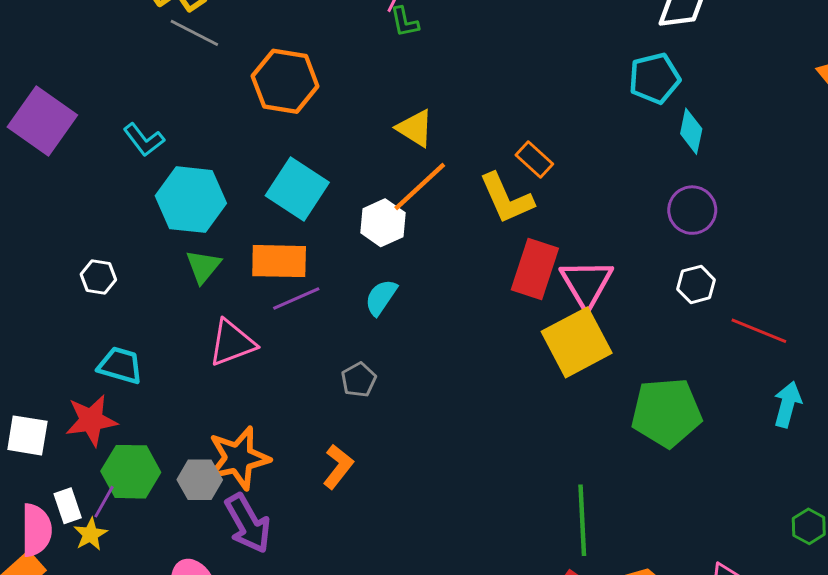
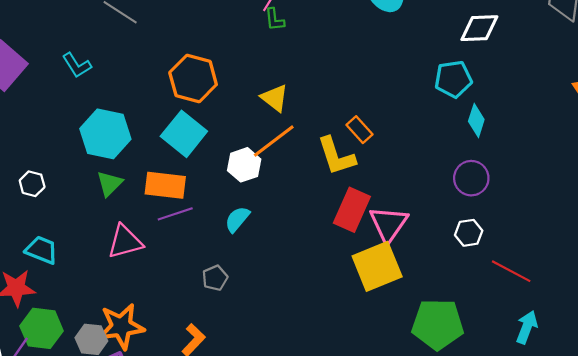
orange hexagon: (285, 81) -> (193, 79), moved
cyan L-shape: (144, 140) -> (77, 65), moved

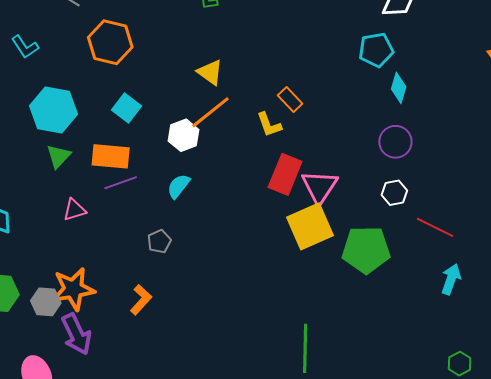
orange hexagon: (193, 79) -> (110, 42), moved
cyan square: (184, 134) -> (127, 108), size x0.7
yellow L-shape: (336, 156) -> (269, 125), size x0.7
pink triangle: (125, 242) -> (74, 210), size x0.7
green pentagon: (438, 324) -> (366, 250), moved

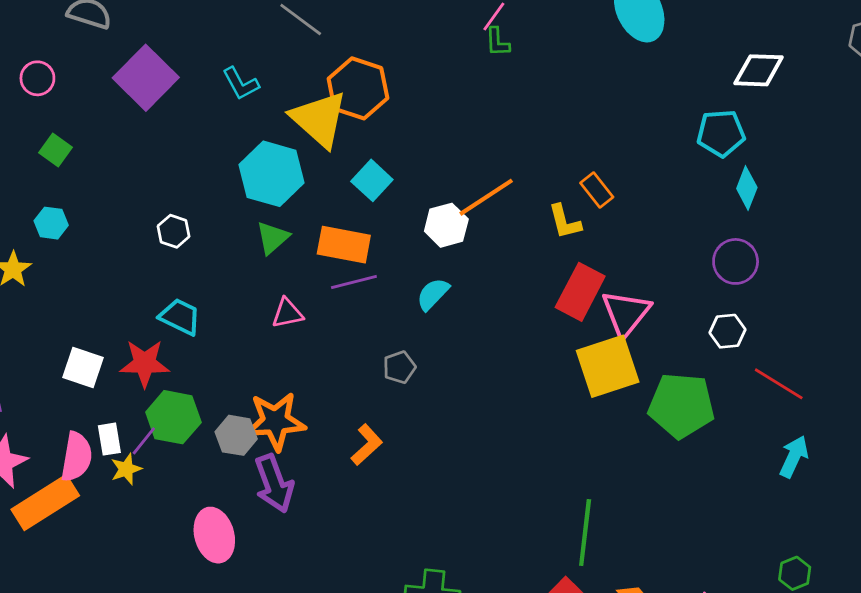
yellow triangle: (210, 72) -> (319, 119), moved, size x1.6

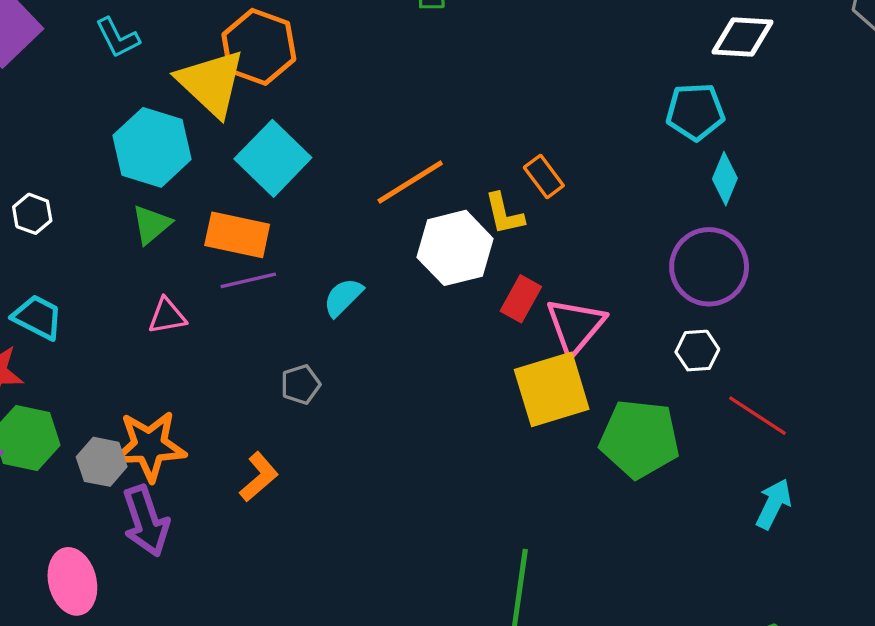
cyan square: (372, 180) -> (273, 158), size x1.5
white hexagon: (446, 225) -> (455, 248), moved, size x1.4
purple circle: (736, 261) -> (709, 267), size x1.4
red rectangle: (580, 292) -> (521, 299), size x0.7

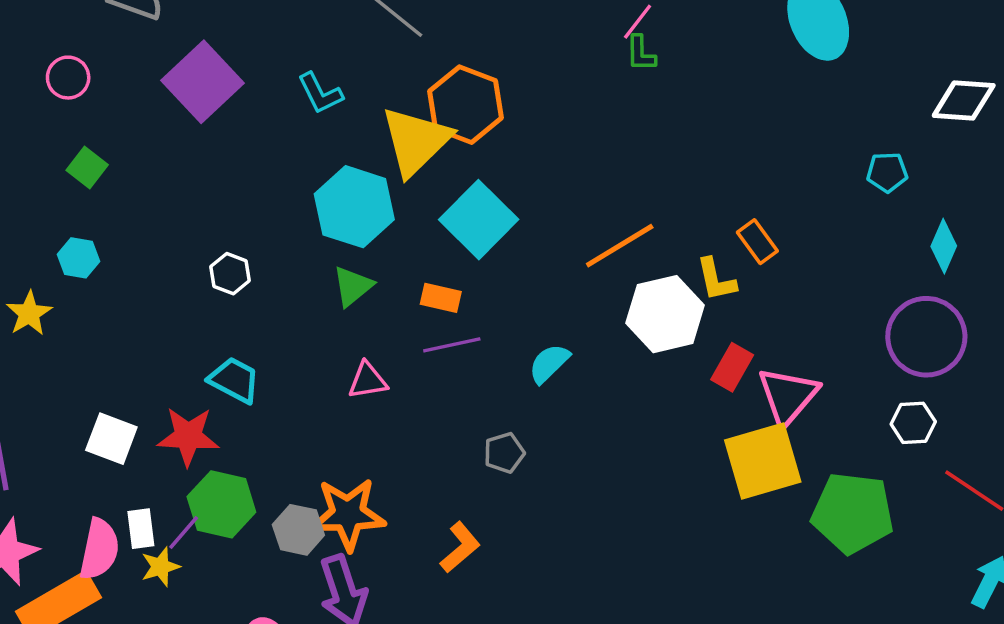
yellow triangle: (211, 83) -> (416, 141), turned 32
cyan pentagon: (695, 112) -> (887, 172), moved, size x0.7
orange rectangle: (237, 235) -> (441, 298), size x0.6

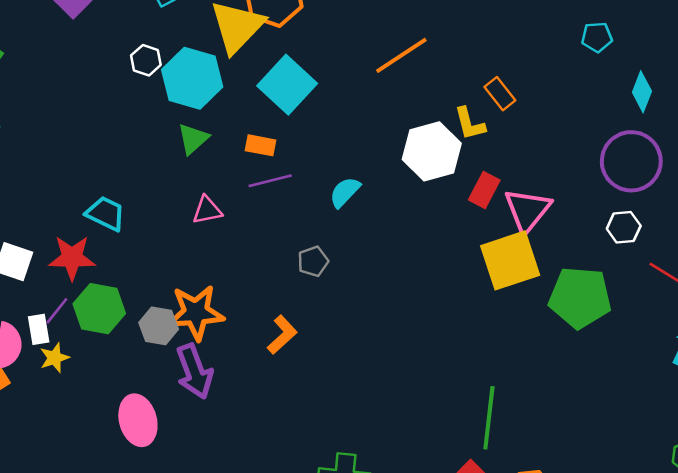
orange line: (620, 246) -> (401, 55), moved
white hexagon: (230, 274) -> (146, 60), moved
purple line: (184, 533) -> (57, 311), moved

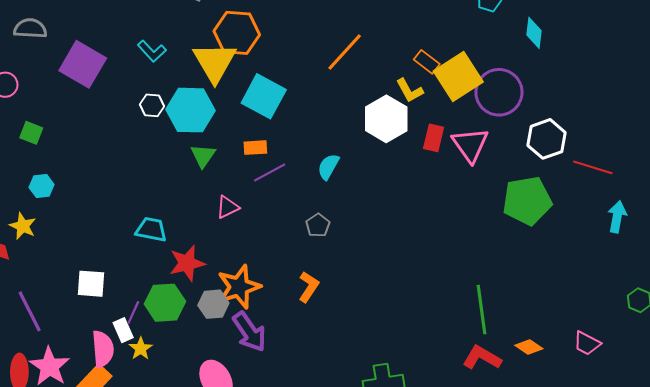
purple circle: (631, 161) -> (499, 92), moved
white hexagon: (624, 227) -> (546, 139), size x1.5
red star: (72, 258) -> (187, 263), moved
yellow square: (510, 260) -> (458, 77), moved

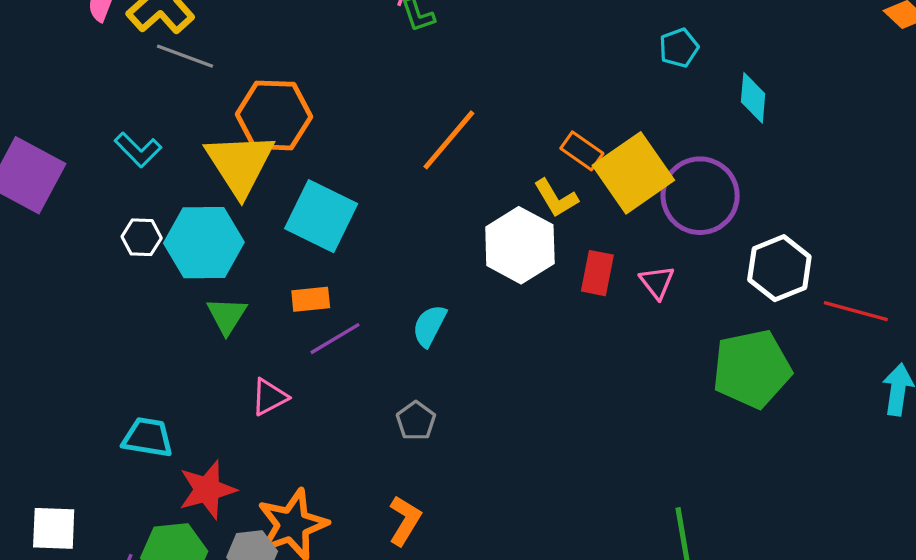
pink triangle: (470, 145) -> (657, 282), size x0.6

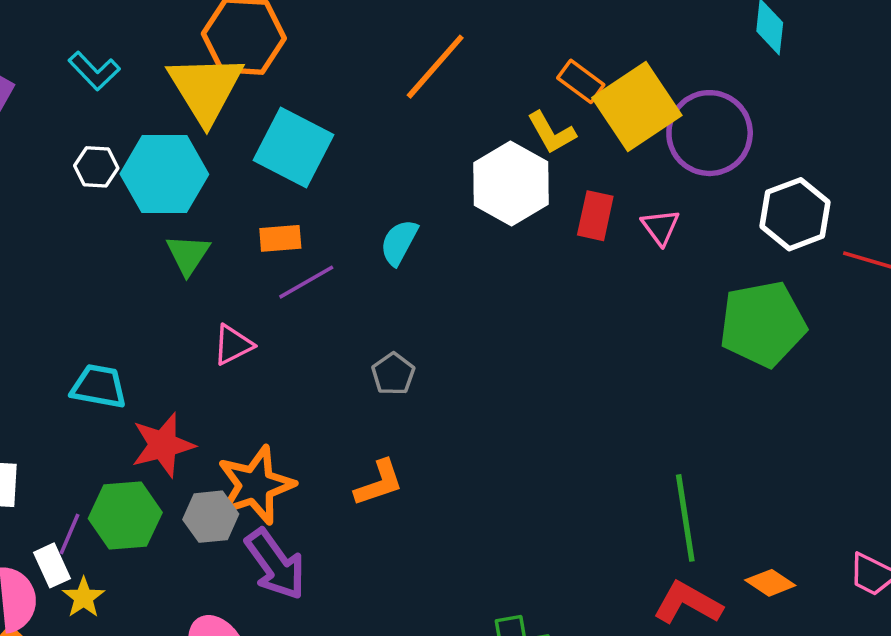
cyan semicircle: (429, 326) -> (399, 242), moved
orange L-shape: (405, 521) -> (379, 483), turned 39

